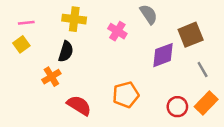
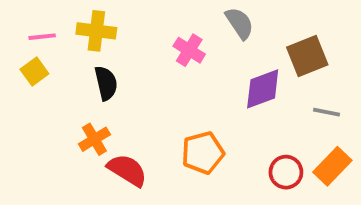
yellow cross: (74, 19) -> (96, 31), moved
black semicircle: (66, 51) -> (106, 83), turned -30
gray line: (203, 69) -> (327, 112), turned -49
orange cross: (51, 77) -> (94, 139), moved

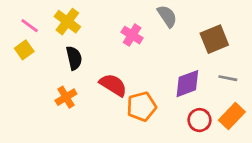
yellow cross: (96, 31) -> (67, 22), turned 30
pink line: (42, 37) -> (30, 26), turned 42
purple diamond: (263, 89) -> (187, 84), moved
red semicircle: (127, 170) -> (113, 85), moved

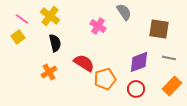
brown square: (214, 39) -> (159, 29), turned 30
red circle: (199, 120) -> (136, 89), moved

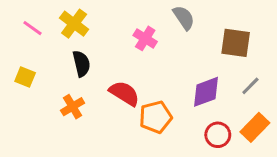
yellow square: (18, 37) -> (25, 77), moved, turned -32
gray line: (169, 58) -> (250, 86), turned -56
red circle: (136, 89) -> (218, 135), moved

